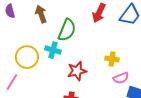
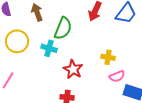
yellow circle: (27, 57) -> (17, 41), moved
red star: (77, 71) -> (73, 69), turned -30

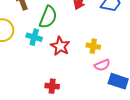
red star: (73, 69) -> (60, 46), moved

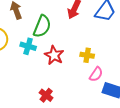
pink semicircle: (102, 65) -> (96, 74), turned -35
red cross: (52, 86) -> (46, 95), turned 32

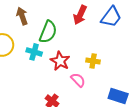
pink semicircle: (96, 74) -> (78, 80), moved, turned -77

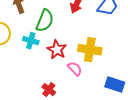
yellow cross: (93, 61) -> (90, 50), size x1.6

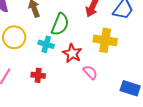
yellow cross: (90, 50) -> (105, 40), moved
red cross: (49, 90) -> (38, 75), moved, turned -32

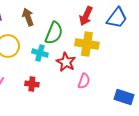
yellow cross: (105, 40) -> (87, 44), moved
pink semicircle: (90, 72) -> (84, 81), turned 63

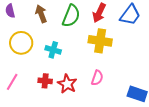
green semicircle: (54, 33) -> (71, 16), moved
red star: (66, 62) -> (67, 84), moved

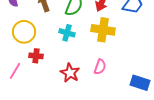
cyan cross: (53, 50) -> (67, 33), moved
red cross: (45, 81) -> (36, 56), moved

